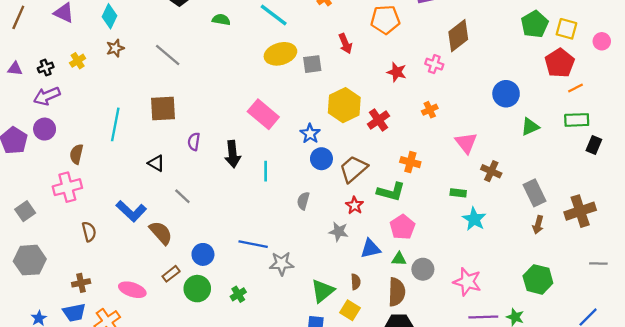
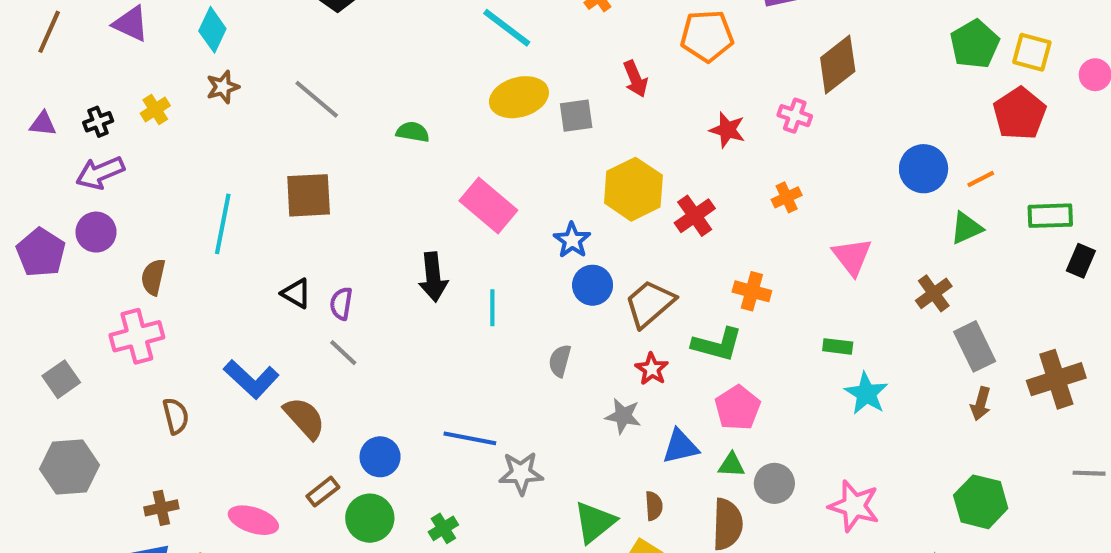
green semicircle: (221, 20) -> (413, 132), moved
orange line: (576, 88) -> (981, 179), moved
purple semicircle: (194, 142) -> (341, 304), moved
brown cross: (491, 171) -> (934, 293), moved, turned 30

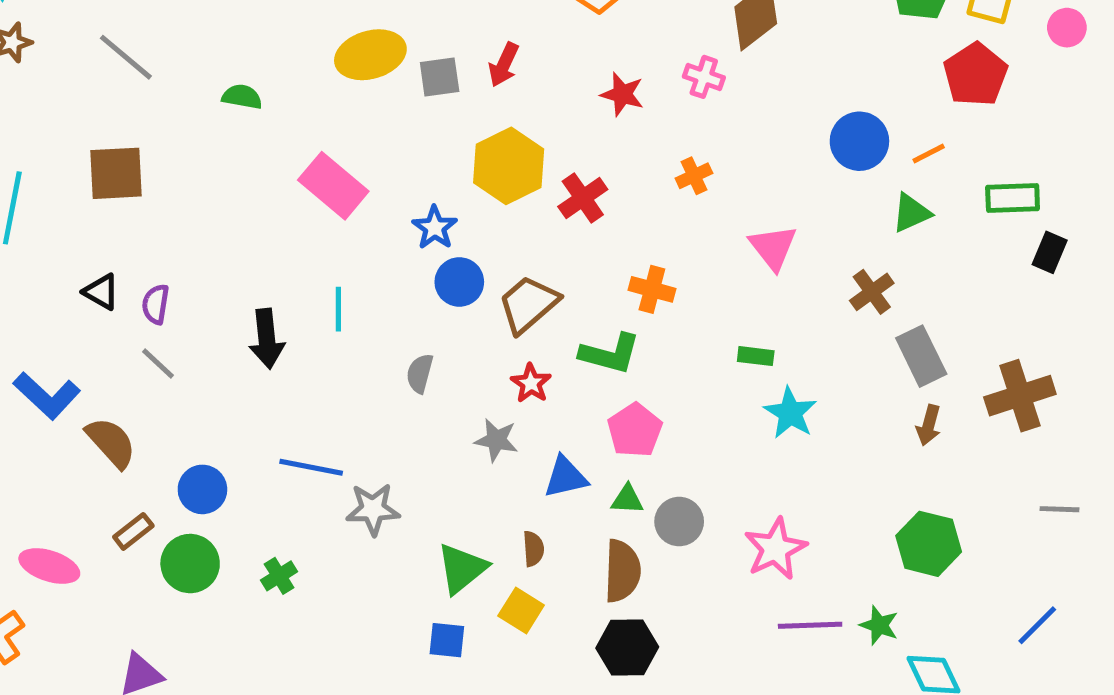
red arrow: (635, 79) -> (504, 65), moved, turned 48
black arrow: (433, 277) -> (267, 339), moved
pink star: (854, 506) -> (775, 549), turned 30

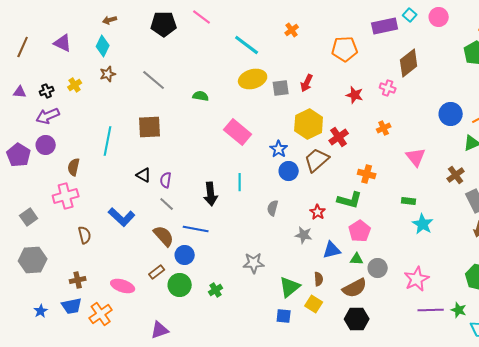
brown trapezoid: (528, 304) -> (317, 160), moved
brown semicircle: (111, 443) -> (164, 236), moved
blue line: (311, 467) -> (196, 229), moved
brown semicircle: (622, 571) -> (355, 288), turned 60

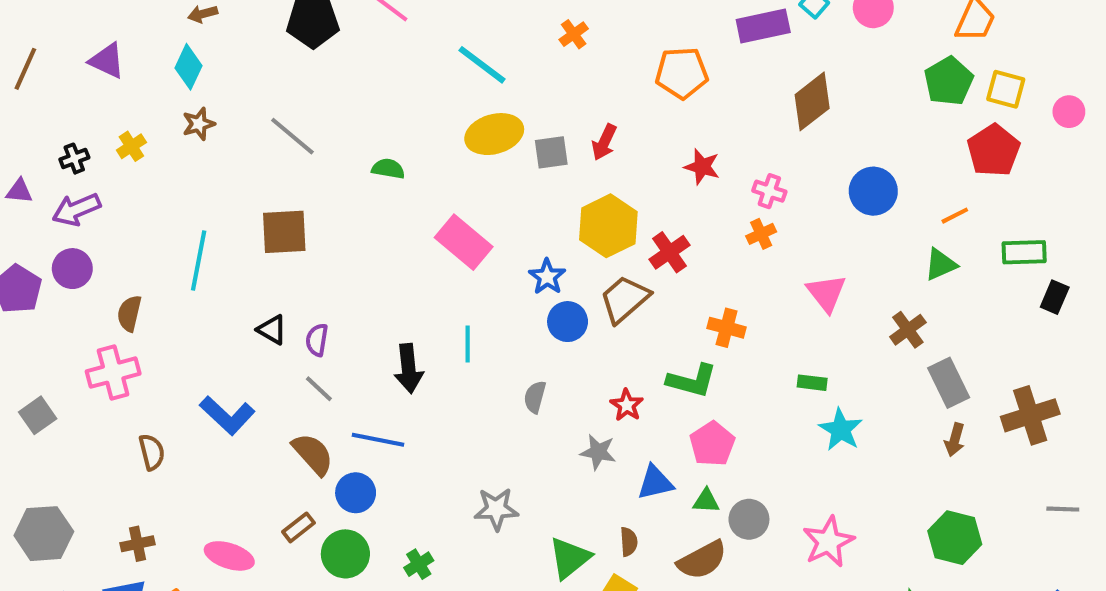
pink cross: (388, 88) -> (769, 191), moved
purple triangle: (20, 92) -> (19, 191), moved
blue circle: (451, 114) -> (873, 191), moved
gray hexagon: (33, 260) -> (44, 534), moved

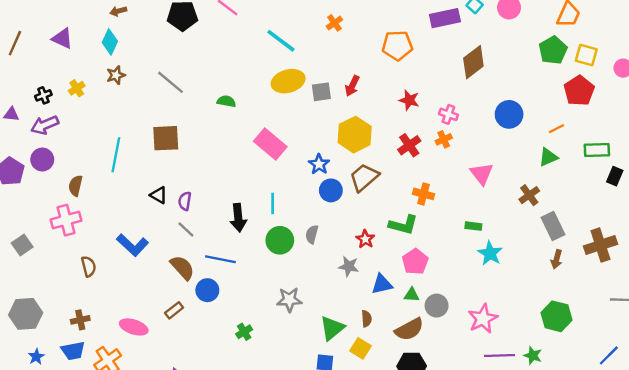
red cross: (669, 252) -> (409, 145), moved
green circle: (345, 554) -> (280, 240), moved

